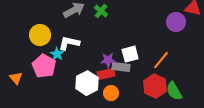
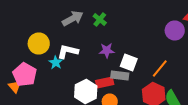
white square: (130, 54) -> (129, 62), turned 36
purple star: (108, 60) -> (107, 50), moved
pink pentagon: (44, 66) -> (25, 74), moved

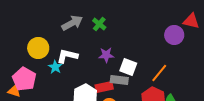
orange triangle: (15, 86) -> (14, 91), turned -32

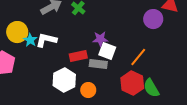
purple star: (106, 55) -> (100, 39), moved
cyan star: (55, 67) -> (30, 40), moved
red rectangle: (104, 87) -> (78, 56), moved

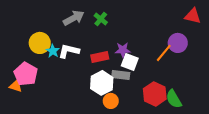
purple circle: (153, 19) -> (178, 43), moved
red rectangle: (78, 56) -> (100, 57), moved
orange line: (138, 57) -> (164, 53), moved
white hexagon: (64, 80) -> (102, 83), moved

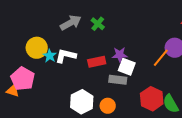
white hexagon: (102, 83) -> (82, 102), moved

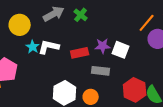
yellow circle: (37, 48) -> (20, 25), moved
orange line: (161, 58) -> (147, 23), moved
white square: (127, 67) -> (121, 50), moved

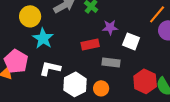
purple star: (103, 46) -> (110, 27), moved
cyan star: (33, 47) -> (43, 38), size x1.5
white L-shape: (49, 47) -> (50, 68), moved

